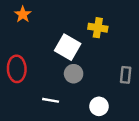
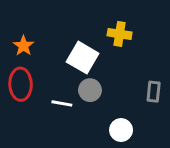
orange star: (23, 14) -> (23, 46), moved
white line: (51, 100) -> (62, 103), moved

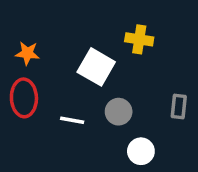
orange star: (23, 46) -> (27, 53), turned -30
gray circle: (90, 90) -> (119, 112), moved

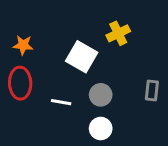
yellow cross: (139, 39) -> (118, 33), turned -35
white circle: (141, 151) -> (101, 129), moved

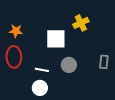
white square: (82, 57) -> (56, 39), turned -30
white circle: (101, 129) -> (40, 88), moved

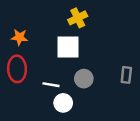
yellow cross: (81, 23) -> (78, 18), moved
white circle: (40, 88) -> (63, 103), moved

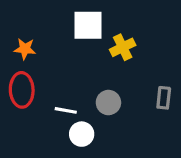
yellow cross: (78, 18) -> (123, 47), moved
white square: (68, 47) -> (88, 25), moved

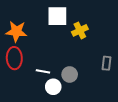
orange star: (25, 49) -> (16, 31), size x1.5
gray circle: (108, 103) -> (70, 74), moved

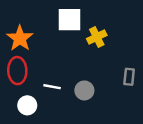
orange star: (16, 31) -> (20, 38), turned 30
white circle: (53, 87) -> (27, 105), moved

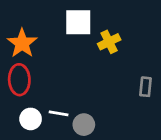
white line: (52, 87) -> (59, 113), moved
gray circle: (84, 90) -> (84, 125), moved

